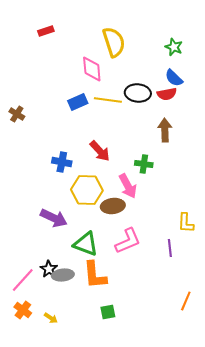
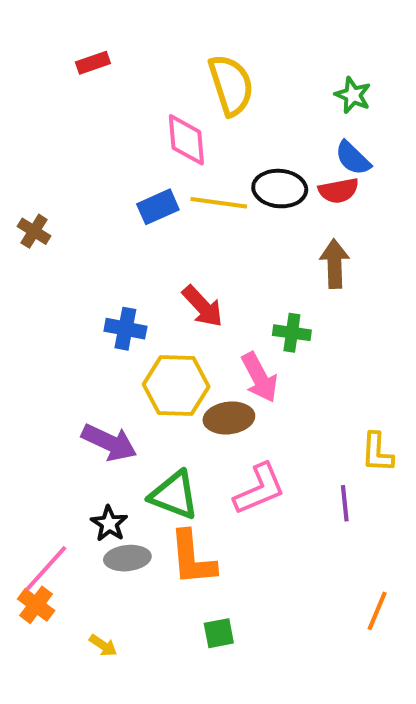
black star: (49, 269) -> (109, 524), moved
orange cross: (23, 310) -> (36, 605), moved

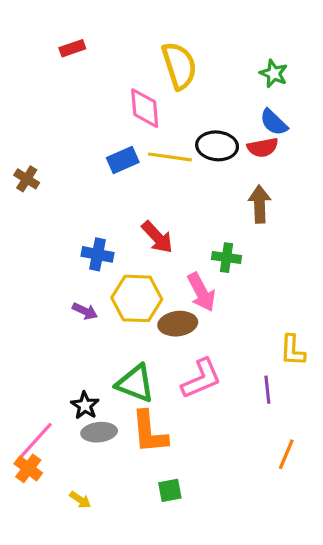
purple arrow: (109, 442) -> (85, 311), moved, size x0.6
orange line: (377, 611) -> (286, 454), moved

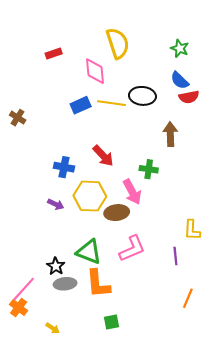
red rectangle: (72, 48) -> (54, 54), moved
red semicircle: (263, 147) -> (189, 97), moved

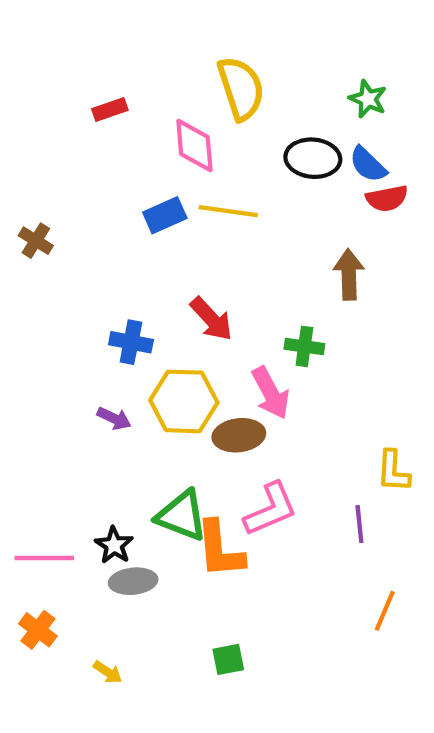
black ellipse: (142, 96) -> (313, 158), moved
orange L-shape: (98, 284) -> (220, 549), moved
pink line: (24, 289) -> (44, 558), moved, turned 48

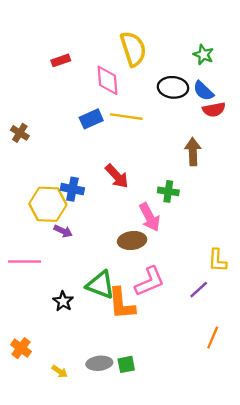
yellow hexagon: (184, 401) -> (48, 204), moved
purple line: (359, 524) -> (199, 290), turned 54
pink line: (44, 558) -> (25, 262), moved
gray ellipse: (133, 581) -> (99, 363), moved

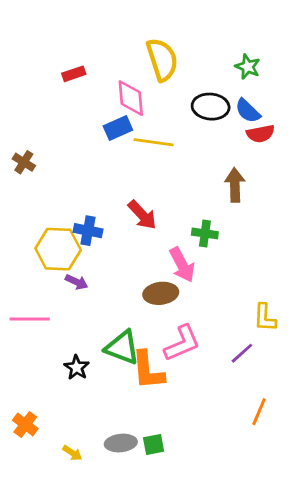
blue rectangle: (91, 119) -> (118, 128), moved

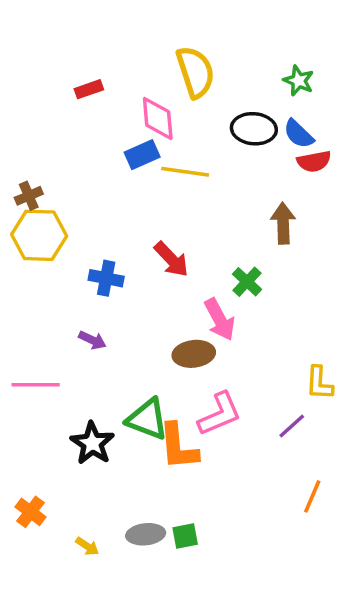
brown cross: (24, 162) -> (29, 196), turned 35
green cross: (205, 233) -> (247, 282), turned 35
yellow hexagon: (58, 249) -> (39, 235), moved
black star: (77, 367) -> (92, 443), size x1.4

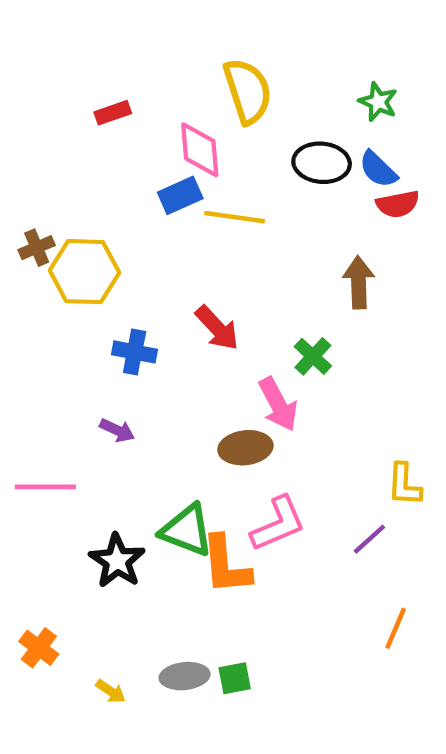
yellow hexagon: (39, 235) -> (84, 272), moved

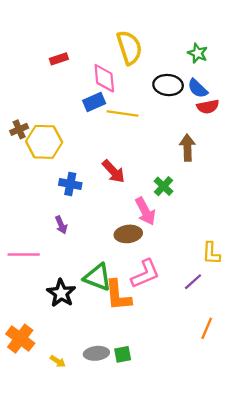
purple arrow: (117, 430) -> (61, 225), turned 42
orange cross: (39, 648) -> (20, 339), size x1.4

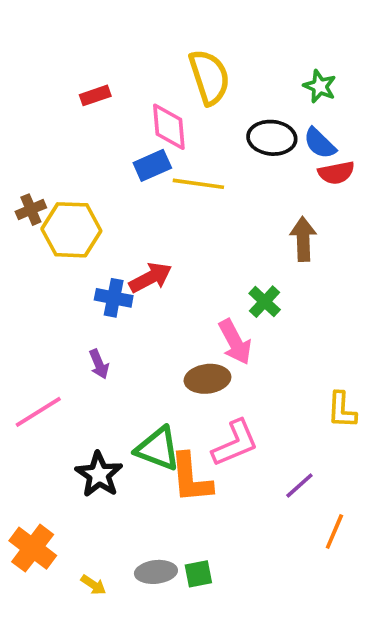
red arrow: (113, 171) -> (150, 278), moved, turned -75
pink line: (24, 254) -> (38, 412), turned -32
purple line: (193, 282) -> (299, 485), moved

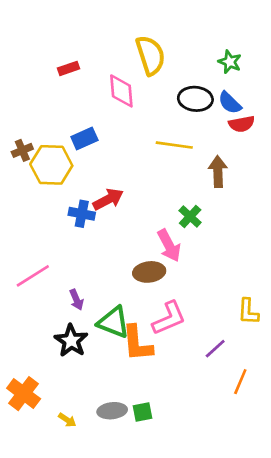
blue rectangle: (152, 165) -> (84, 138), moved
yellow line: (198, 184) -> (174, 145), moved
purple arrow: (99, 364) -> (76, 300), moved
yellow L-shape: (342, 410) -> (248, 312), moved
pink line: (38, 412) -> (33, 276), moved

